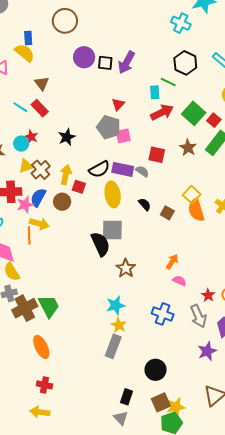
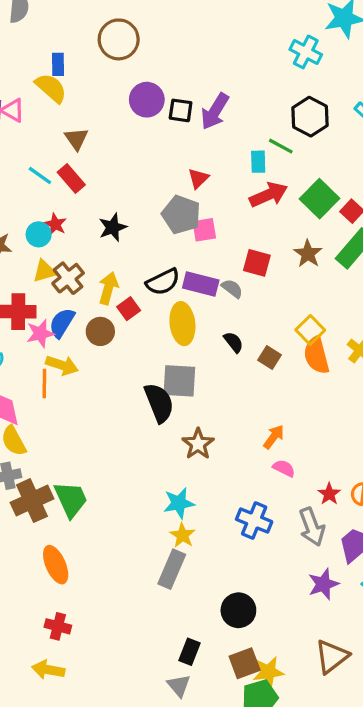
red square: (79, 187) -> (129, 309), turned 32

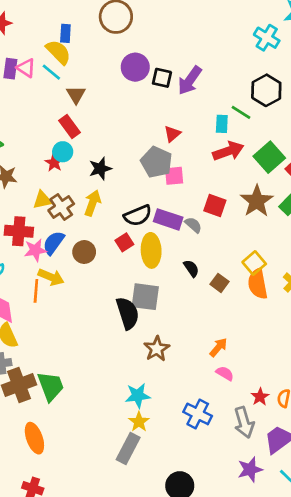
cyan line: (40, 176) -> (51, 72), moved
cyan circle: (39, 234) -> (63, 152), moved
brown star: (308, 254) -> (257, 201), size x1.4
yellow arrow: (108, 288) -> (93, 203), moved
red square: (129, 309) -> (124, 242), moved

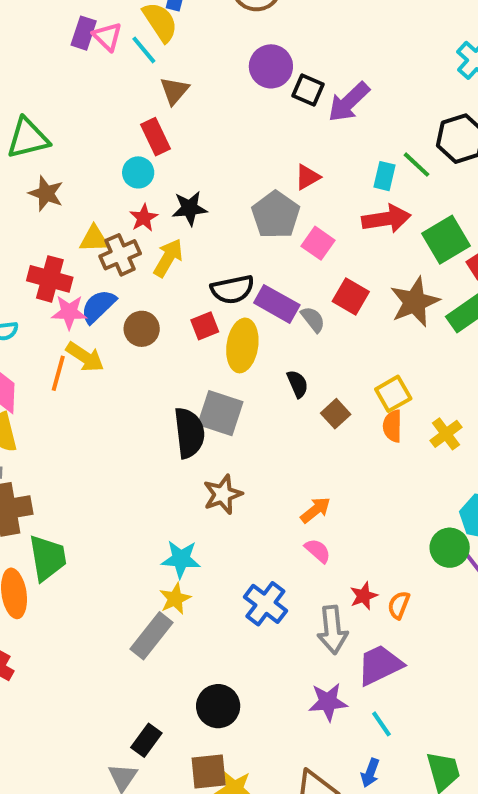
red star: (54, 163) -> (144, 218), moved
pink square: (174, 176) -> (318, 243), moved, turned 30
orange semicircle: (258, 284) -> (392, 426), size x0.7
green trapezoid: (51, 386) -> (48, 558), moved

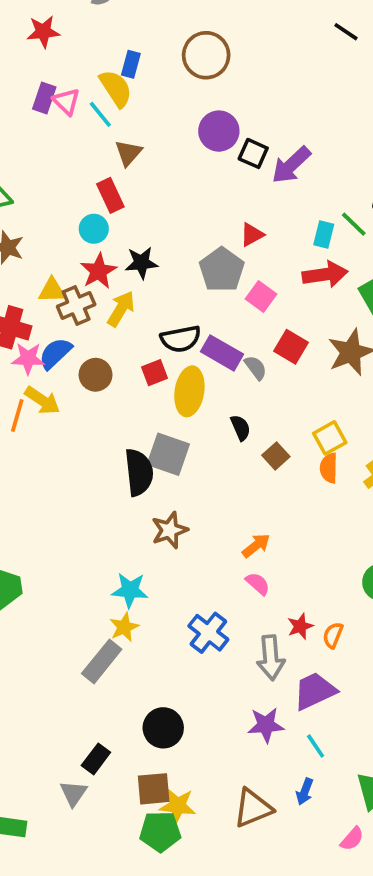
red star: (144, 218) -> (99, 271), size x1.4

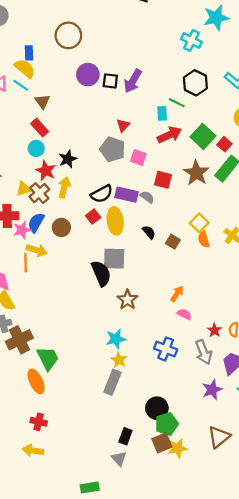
green pentagon: (160, 831) -> (167, 424), moved

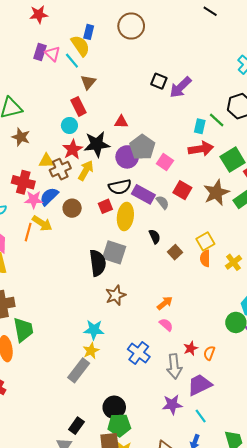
purple circle: (88, 75) -> (127, 157), moved
red triangle: (123, 125) -> (121, 122), moved, turned 32
black star: (68, 159) -> (97, 144), size x1.4

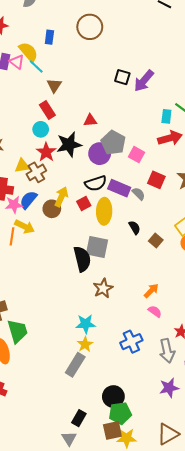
yellow semicircle: (80, 46) -> (28, 52), moved
yellow arrow: (86, 170) -> (61, 197), moved
blue cross: (139, 353) -> (131, 342), turned 35

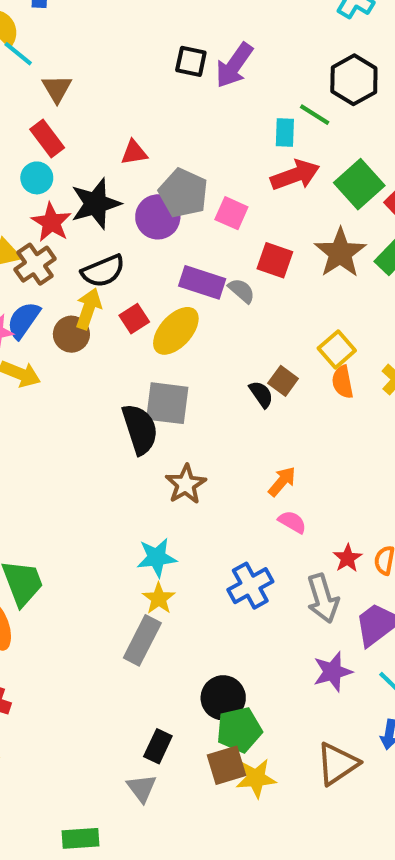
black semicircle: (96, 183) -> (103, 271), moved
yellow ellipse: (104, 211) -> (176, 331), turned 45
black semicircle: (135, 228) -> (261, 394), moved

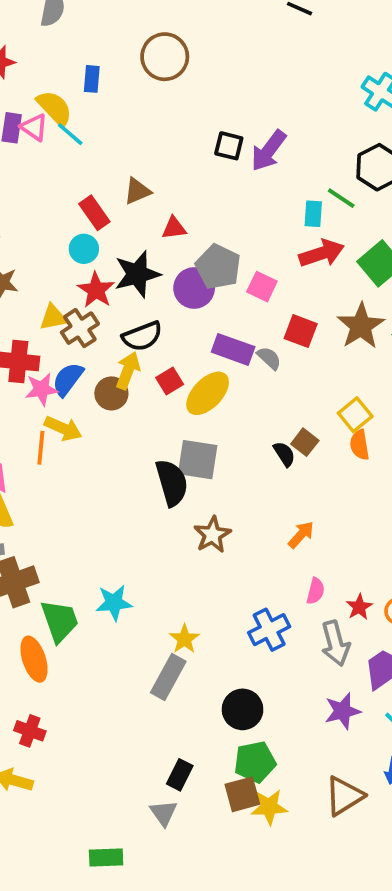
brown triangle: (57, 89) -> (137, 191), moved, turned 36
pink semicircle: (292, 522) -> (315, 591), moved, turned 72
cyan star: (157, 558) -> (114, 603), moved
black circle: (223, 698) -> (243, 709), moved

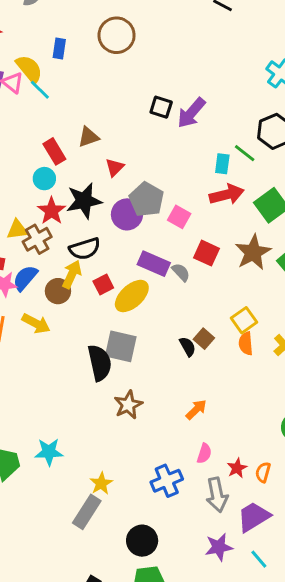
red triangle: (174, 228) -> (115, 167), turned -42
yellow arrow: (63, 428) -> (36, 323), moved

